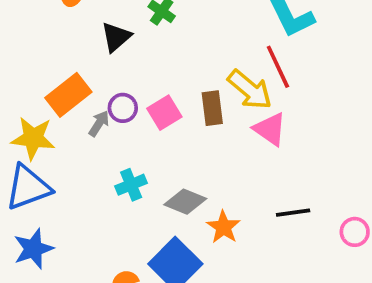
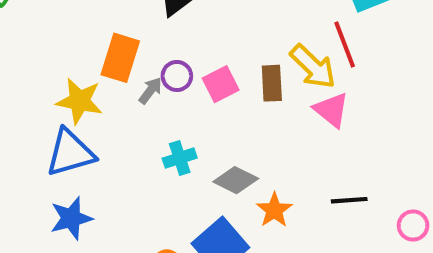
orange rectangle: (68, 95) -> (120, 58), turned -39

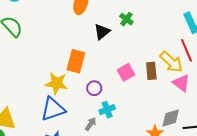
purple circle: (177, 76) -> (94, 88), moved
gray arrow: (150, 91) -> (91, 124), moved
gray diamond: (236, 180) -> (171, 118), moved, turned -40

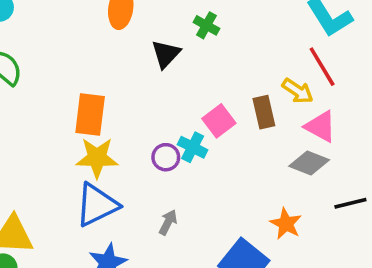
orange rectangle: (76, 61) -> (90, 115), moved
yellow arrow: (171, 62) -> (298, 91), size x0.7
cyan cross: (107, 110) -> (193, 147), moved, turned -35
gray diamond: (171, 118) -> (309, 163), moved, turned 45

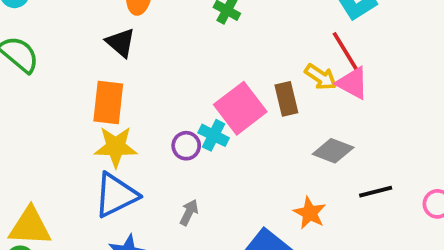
black triangle: (166, 54) -> (121, 43), moved, turned -32
pink square: (219, 121) -> (240, 108), size x1.5
pink triangle: (321, 126) -> (353, 83), moved

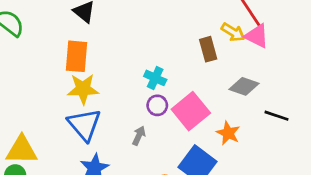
pink square: (240, 108) -> (191, 111), moved
purple circle: (186, 146) -> (157, 105), moved
black line: (376, 192) -> (276, 116), turned 35
blue triangle: (116, 195) -> (84, 125), turned -42

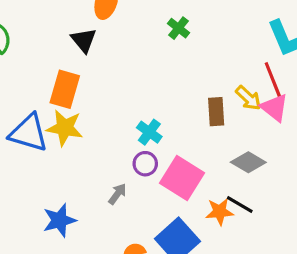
pink square: (191, 111) -> (182, 178), turned -30
black line: (276, 116) -> (240, 205), moved
blue triangle: (84, 125) -> (29, 133), moved, turned -45
orange star: (228, 133) -> (220, 212), turned 30

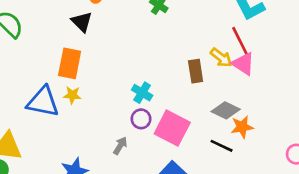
yellow star: (65, 128) -> (72, 95), size x0.6
orange star: (220, 212) -> (242, 127), moved

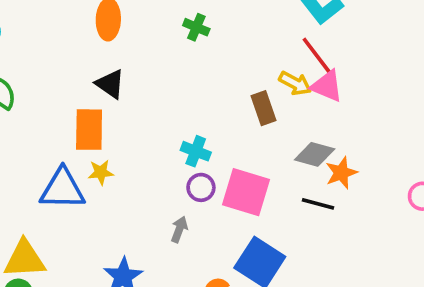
black triangle: (82, 22) -> (110, 84), moved

